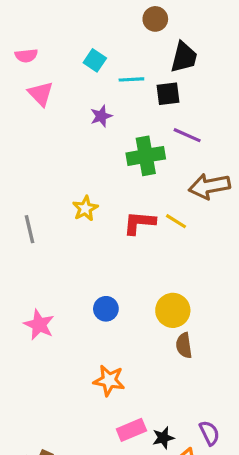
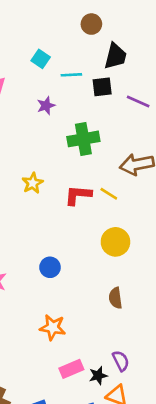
purple line: (187, 135) -> (138, 102), moved
yellow circle: (173, 310) -> (115, 242), moved
purple semicircle: (209, 433) -> (121, 361), moved

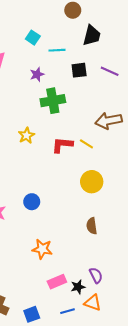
black square: (102, 87) -> (79, 70), moved
green cross: (83, 139) -> (53, 101), moved
blue circle: (50, 267) -> (32, 202), moved

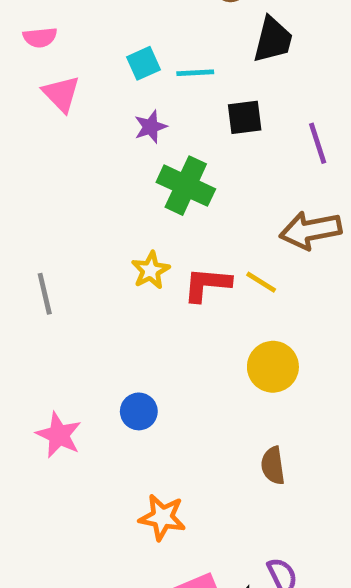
cyan square: (33, 38) -> (144, 63), moved, turned 32
purple line: (110, 71) -> (318, 143), moved, turned 48
green cross: (53, 101) -> (186, 186), turned 35
yellow star: (26, 135) -> (151, 270), moved

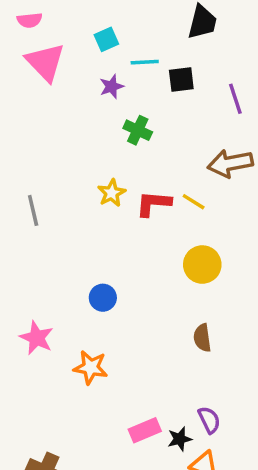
cyan line: (195, 73) -> (145, 62), moved
pink triangle: (61, 94) -> (45, 62), size x1.4
green cross: (186, 186) -> (138, 130), size x0.7
pink star: (59, 435) -> (37, 338), moved
orange star: (162, 517) -> (91, 367), moved

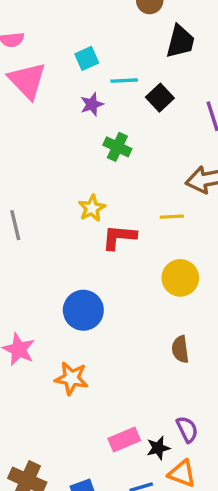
black square: (181, 80) -> (160, 98), turned -36
yellow line: (194, 202) -> (172, 217), turned -35
red L-shape: (153, 203) -> (119, 237), moved
blue circle: (103, 298) -> (83, 310), size x1.5

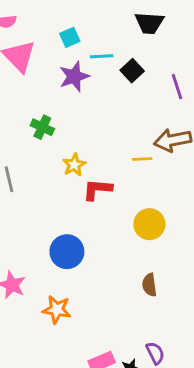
black trapezoid: (180, 41) -> (149, 23), turned 80
purple star: (92, 104) -> (74, 76), size x1.5
green cross: (117, 147) -> (42, 127), moved
yellow line: (172, 217) -> (142, 159), moved

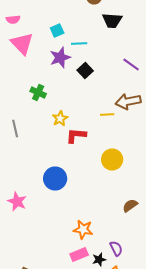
black square: (132, 71) -> (85, 70), moved
purple line: (177, 87) -> (131, 64), turned -36
brown semicircle: (149, 285) -> (130, 206), moved, turned 63
orange star: (57, 310) -> (83, 230), moved

